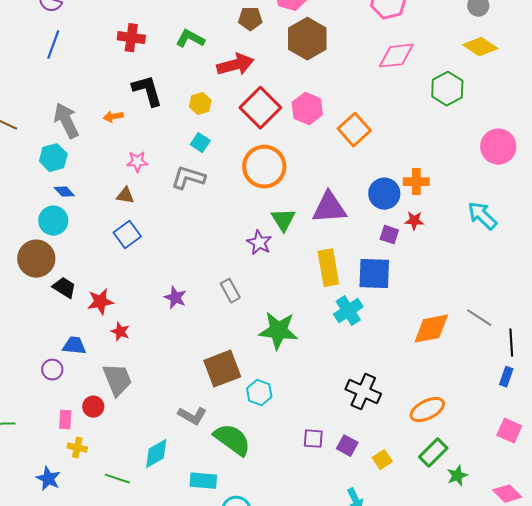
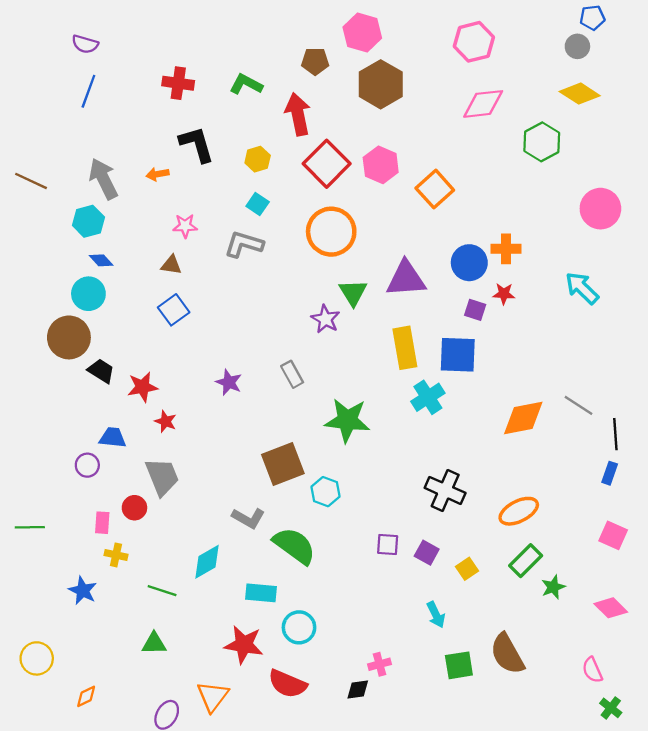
red arrow: (235, 65) -> (298, 114), turned -87

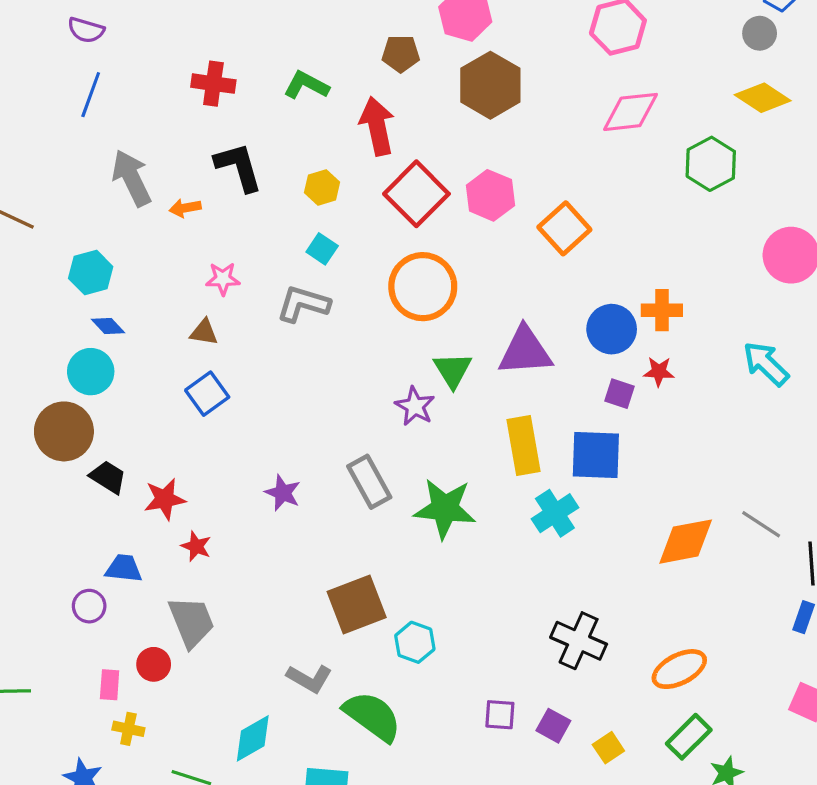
gray arrow: (103, 179) -> (132, 178), moved
gray rectangle: (292, 374) -> (369, 482), size x1.4
green star: (347, 420) -> (445, 509), moved

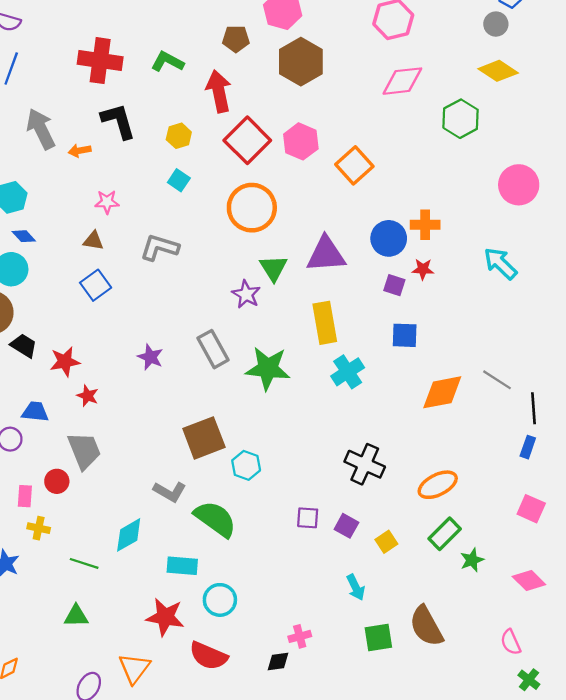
red cross: (213, 84) -> (100, 61), size x1.4
gray L-shape: (303, 304) -> (159, 248), moved
blue square: (596, 455) -> (405, 335), moved, size x0.7

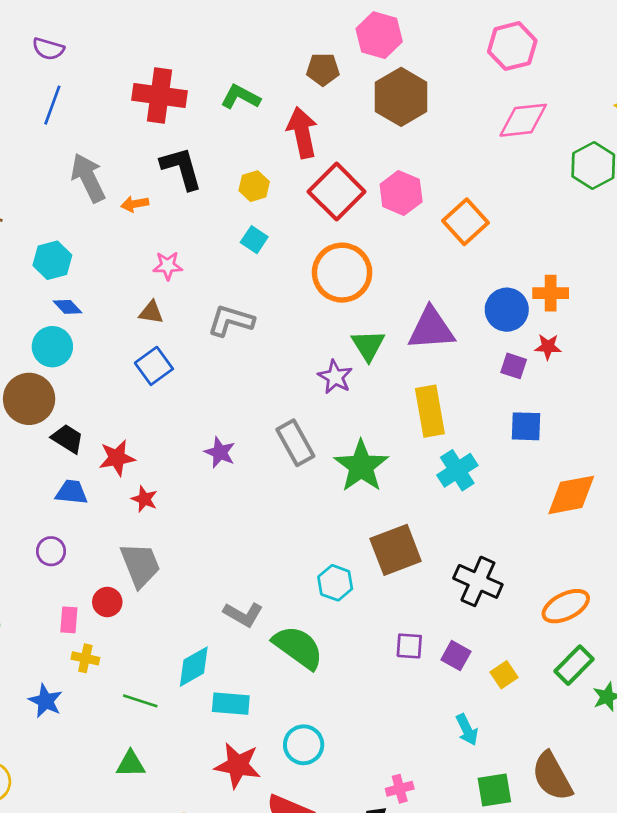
green star: (268, 368) -> (361, 466), turned 30
blue trapezoid: (35, 412) -> (72, 492), moved
brown square: (204, 438) -> (396, 550), moved
cyan rectangle: (182, 566) -> (231, 704), moved

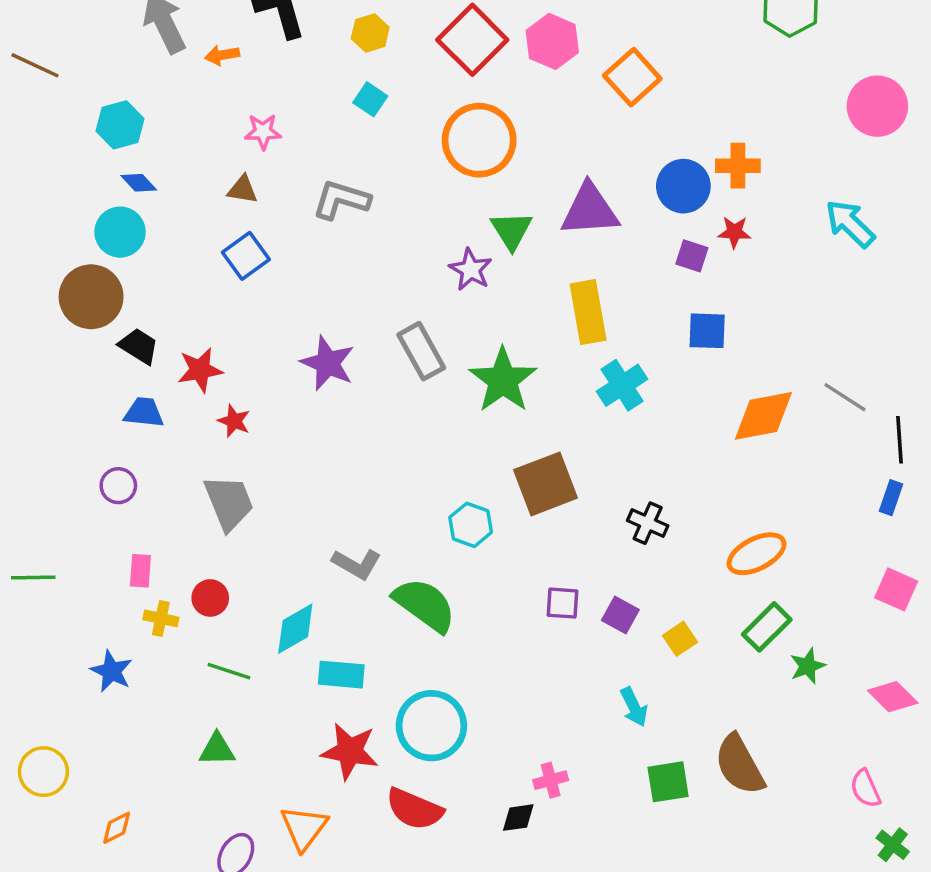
purple star: (220, 452) -> (328, 363), size x1.4
black cross: (478, 581) -> (648, 523), size x0.7
red circle: (107, 602) -> (210, 598), moved
cyan circle: (304, 745) -> (431, 726), size x1.4

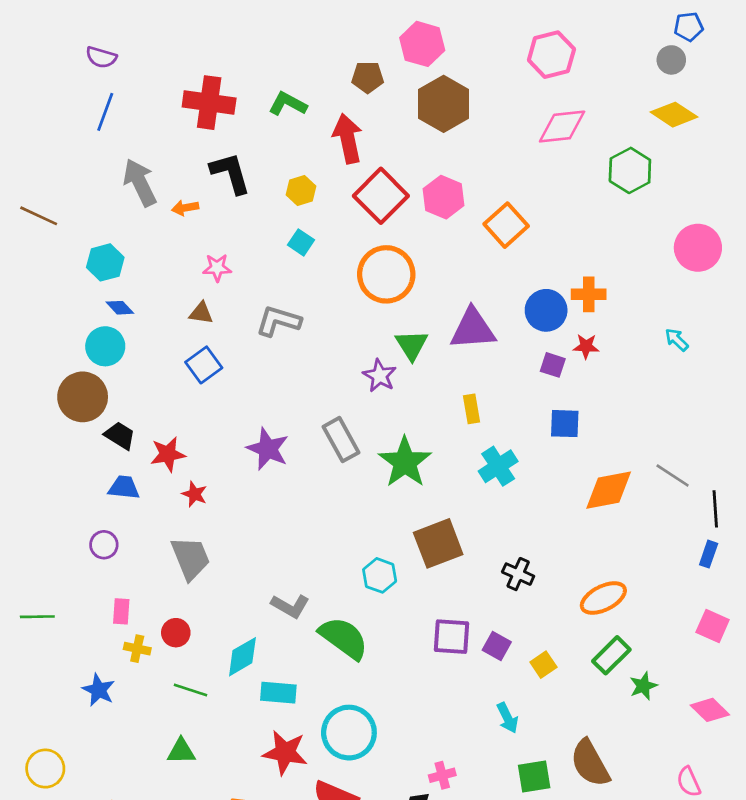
cyan arrow: (850, 224) -> (677, 340), size x0.6
yellow rectangle: (588, 312) -> (471, 409), size x0.6
purple square: (563, 603) -> (452, 637), size x1.4

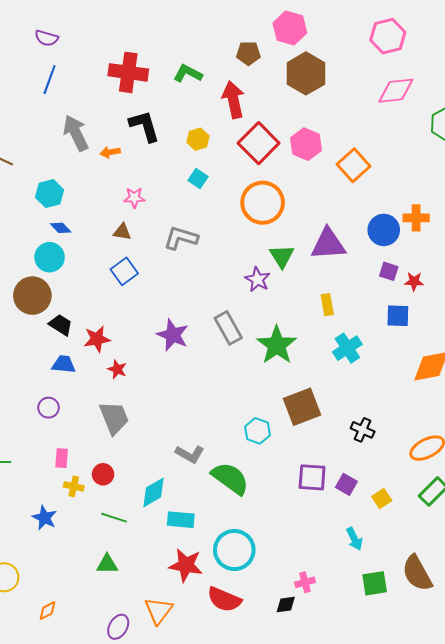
red star: (586, 346) -> (414, 281), moved

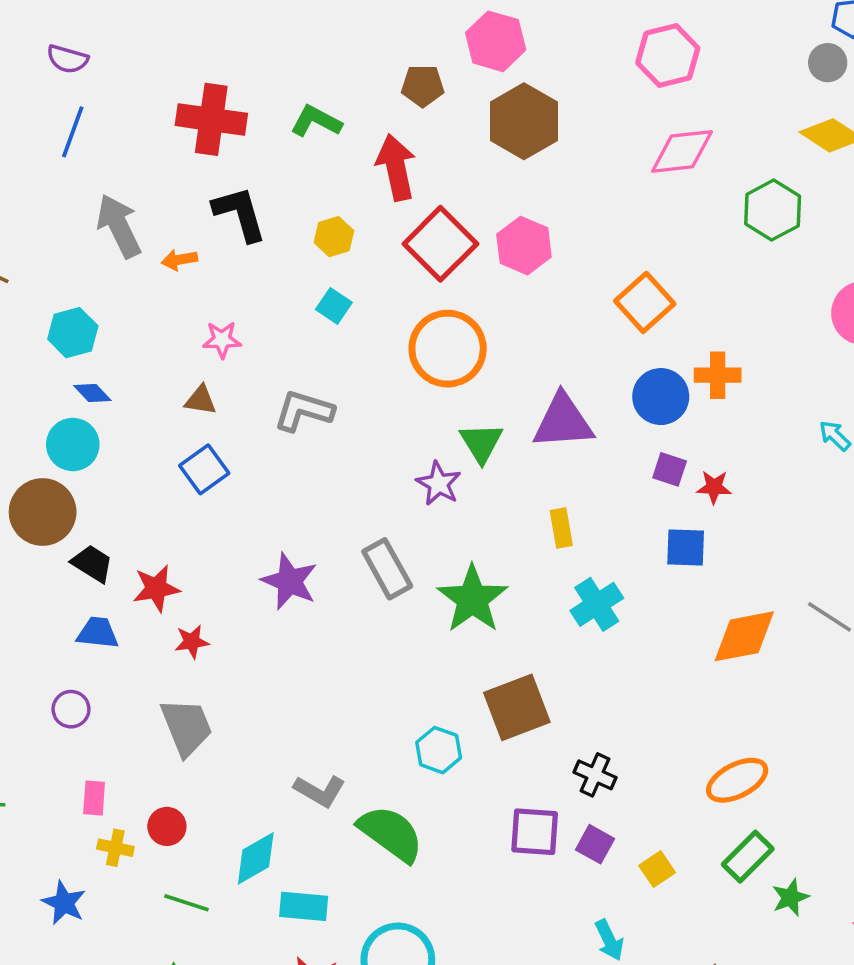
orange square: (353, 165) -> (645, 302), moved
red star: (117, 369) -> (192, 642), turned -30
black cross: (363, 430) -> (595, 775), moved

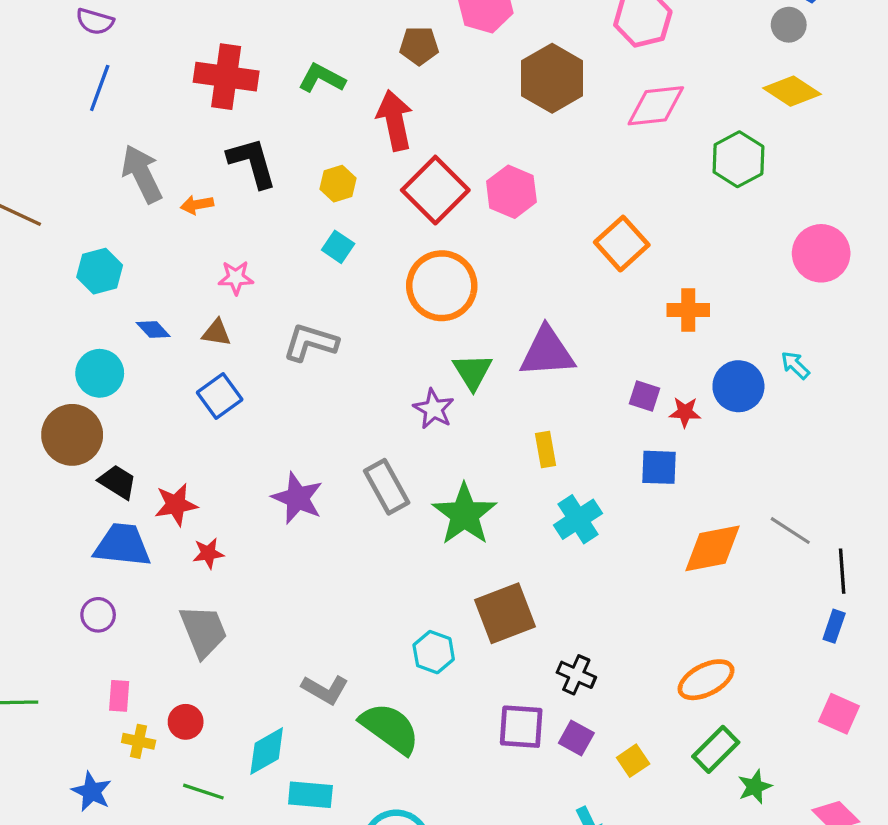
brown hexagon: (524, 121) -> (552, 78), moved
blue diamond: (92, 393) -> (153, 329), moved
blue circle: (661, 397) -> (738, 386), moved
blue trapezoid: (98, 633) -> (122, 545), size x1.5

